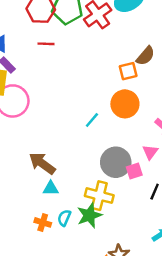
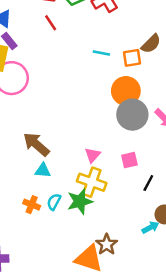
red line: (46, 44) -> (51, 23), turned 49
cyan line: (92, 120) -> (101, 53), moved, turned 56
pink triangle: (150, 152) -> (93, 155), moved
gray circle: (116, 162) -> (132, 115), moved

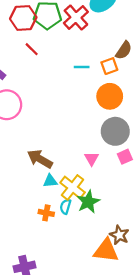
gray circle: (132, 115) -> (115, 131), moved
yellow cross: (92, 182) -> (73, 187), moved, turned 30

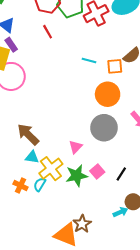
pink square: (125, 157) -> (97, 171), moved, turned -32
green star: (88, 202) -> (77, 176), moved

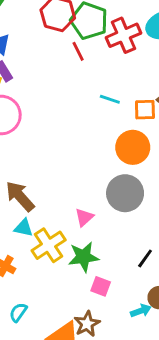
red line: (48, 32) -> (78, 51), moved
pink square: (97, 171) -> (101, 286), moved, turned -32
cyan semicircle: (40, 184) -> (18, 312), moved

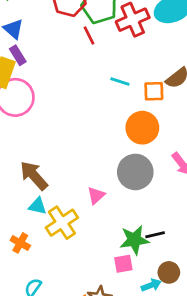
green star: (83, 257) -> (134, 240), moved
black line: (145, 258) -> (155, 235), turned 42
pink square: (101, 286) -> (123, 264), moved, turned -30

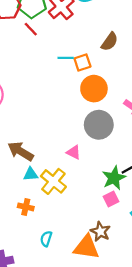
orange square: (154, 91) -> (82, 63), moved
pink triangle: (96, 195) -> (74, 152), turned -35

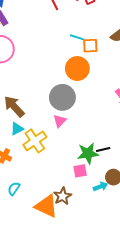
orange circle: (94, 89) -> (77, 69), moved
gray circle: (99, 125) -> (62, 97), moved
pink triangle: (74, 152) -> (60, 121), turned 32
cyan triangle: (31, 174) -> (17, 129), turned -40

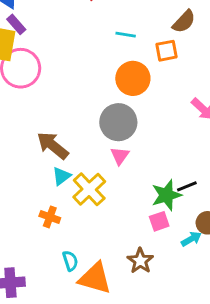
orange square: (90, 46) -> (166, 51), moved
cyan semicircle: (14, 189) -> (70, 261), turned 136
orange triangle: (46, 206) -> (95, 278), moved

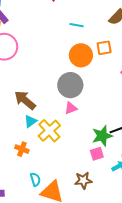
orange square: (166, 51) -> (104, 48), moved
pink triangle: (120, 156) -> (71, 108), turned 32
brown star: (140, 261) -> (83, 180), turned 30

